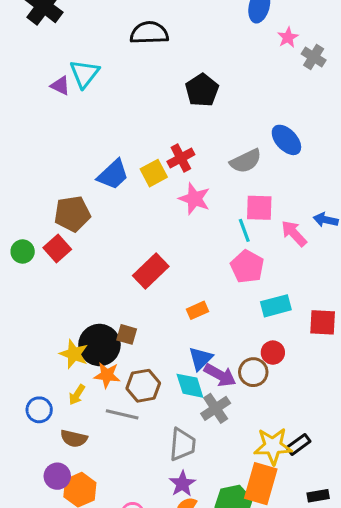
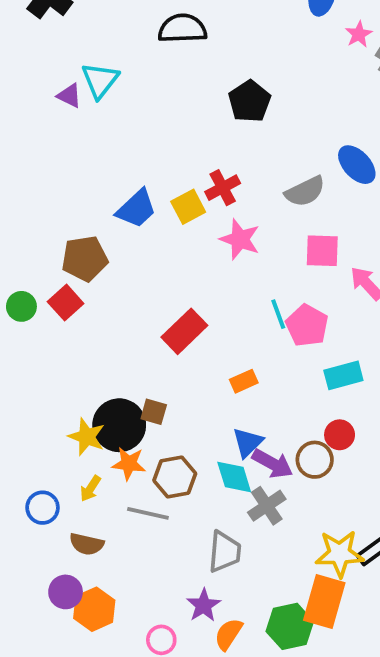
cyan line: (244, 230) -> (278, 314), moved
purple star: (182, 484) -> (203, 605), moved

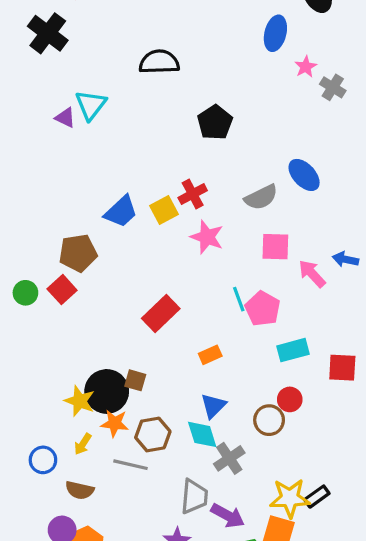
purple arrow: (272, 464) -> (228, 516), moved

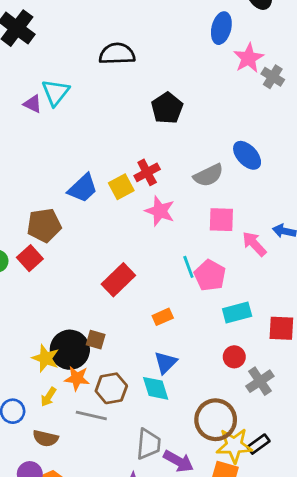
pink star: (306, 67) -> (249, 58), size x1.5
brown circle: (269, 420) -> (216, 420), moved, size x1.5
gray cross: (229, 458) -> (260, 381), moved

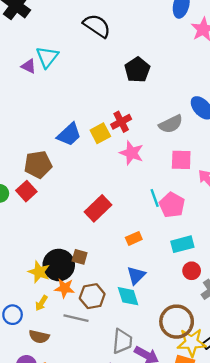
black semicircle: (117, 54) -> (97, 26), turned 36
cyan rectangle: (237, 313) -> (182, 244), moved

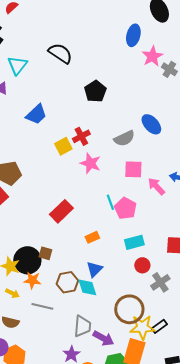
cyan triangle: (47, 57) -> (17, 65), moved
blue trapezoid: (69, 134) -> (36, 114), moved
brown hexagon: (92, 296) -> (67, 282), moved
yellow arrow: (41, 303) -> (12, 293), turned -96

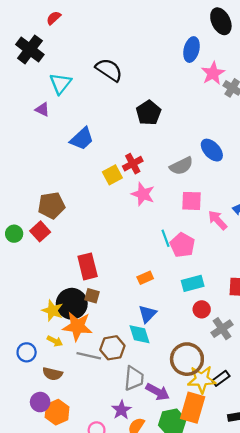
red rectangle: (61, 211) -> (88, 266), moved, turned -60
orange star: (32, 280) -> (77, 326), size x1.5
brown hexagon: (67, 282) -> (112, 348), moved

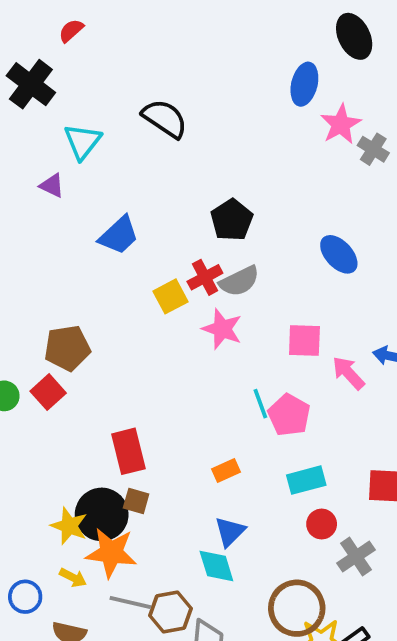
black pentagon: (149, 113) -> (232, 220), moved
gray semicircle: (181, 166) -> (239, 281), moved
brown hexagon: (112, 348) -> (171, 612), moved

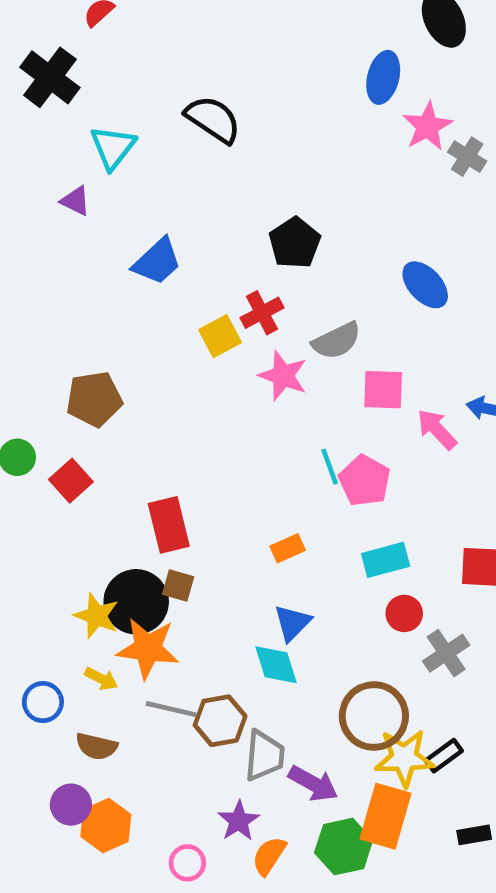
gray semicircle: (239, 281) -> (337, 341), moved
red square: (48, 392) -> (71, 481), moved

